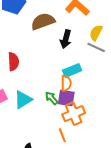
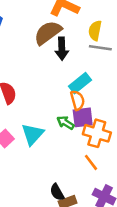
brown semicircle: (43, 21) -> (48, 33), moved
orange cross: (74, 114) -> (97, 133), turned -35

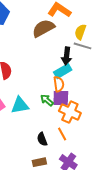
black arrow: (62, 49) -> (67, 56), moved
cyan triangle: (33, 134) -> (20, 105), turned 30
black semicircle: (57, 192) -> (42, 139), moved

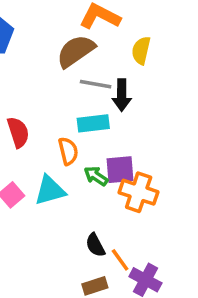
gray line: (82, 46) -> (96, 84), moved
cyan rectangle: (63, 71) -> (93, 123), moved, turned 30
orange semicircle: (59, 84) -> (68, 151), moved
orange line: (62, 134) -> (120, 260), moved

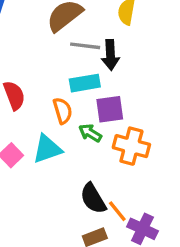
purple square: (120, 170) -> (110, 109), moved
black semicircle: (95, 245) -> (93, 198), size x1.4

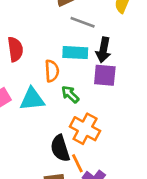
black arrow: (110, 55) -> (103, 50), moved
purple square: (110, 109) -> (105, 75), moved
orange cross: (131, 146) -> (85, 129), moved

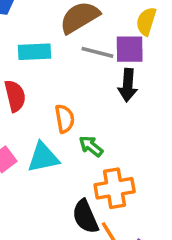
cyan rectangle: (75, 53) -> (34, 52), moved
purple square: (105, 75) -> (130, 49), moved
orange cross: (85, 129) -> (115, 188), turned -32

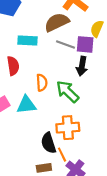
green arrow: (91, 146) -> (67, 92), moved, size x1.6

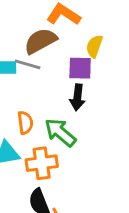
gray line: (65, 45) -> (28, 64), moved
orange cross: (68, 128) -> (42, 163), moved

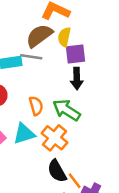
yellow semicircle: (94, 46) -> (64, 37), moved
orange cross: (42, 163) -> (54, 138), turned -35

